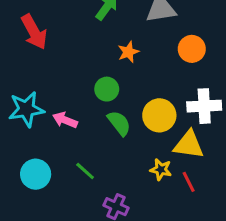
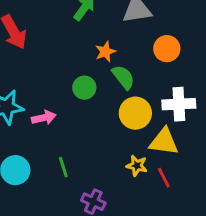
pink arrow: (65, 120) -> (44, 118), turned 145
green semicircle: (119, 123) -> (123, 77), moved
green line: (85, 171) -> (63, 167), turned 30

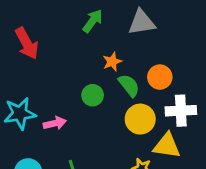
orange circle: (167, 49) -> (160, 77), moved

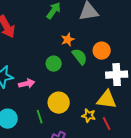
yellow circle: (140, 119) -> (59, 103), moved

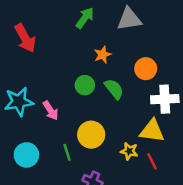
green semicircle: (80, 57) -> (114, 89), moved
pink arrow: (27, 84) -> (51, 111), turned 70

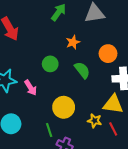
green circle: (85, 85) -> (50, 64), moved
green line: (67, 152) -> (49, 130), moved

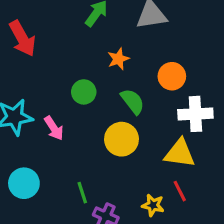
yellow circle: (64, 107) -> (122, 139), moved
yellow star: (95, 121) -> (153, 205), moved

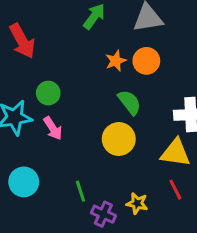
orange circle: (172, 76) -> (146, 61), moved
green circle: (84, 92) -> (48, 93), moved
yellow star: (153, 205) -> (137, 203), moved

